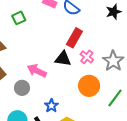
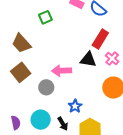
pink arrow: (37, 71) -> (62, 71), turned -30

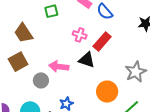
pink cross: (112, 59) -> (80, 35), moved, turned -32

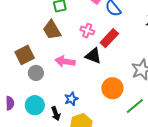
brown trapezoid: (24, 33) -> (52, 30), moved
gray circle: (41, 80) -> (36, 73), moved

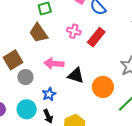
black triangle: (93, 56) -> (76, 76), moved
blue star: (71, 99) -> (49, 94), moved

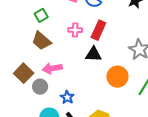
pink arrow: (54, 63) -> (52, 68), moved
black triangle: (76, 76) -> (93, 54), moved

